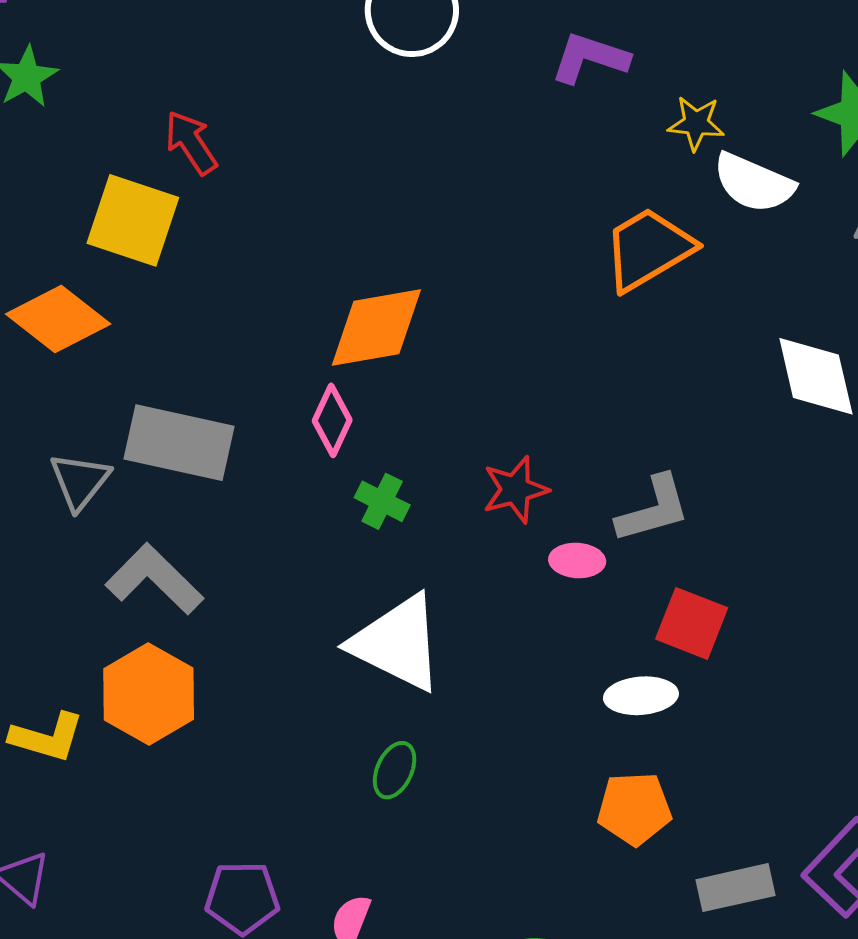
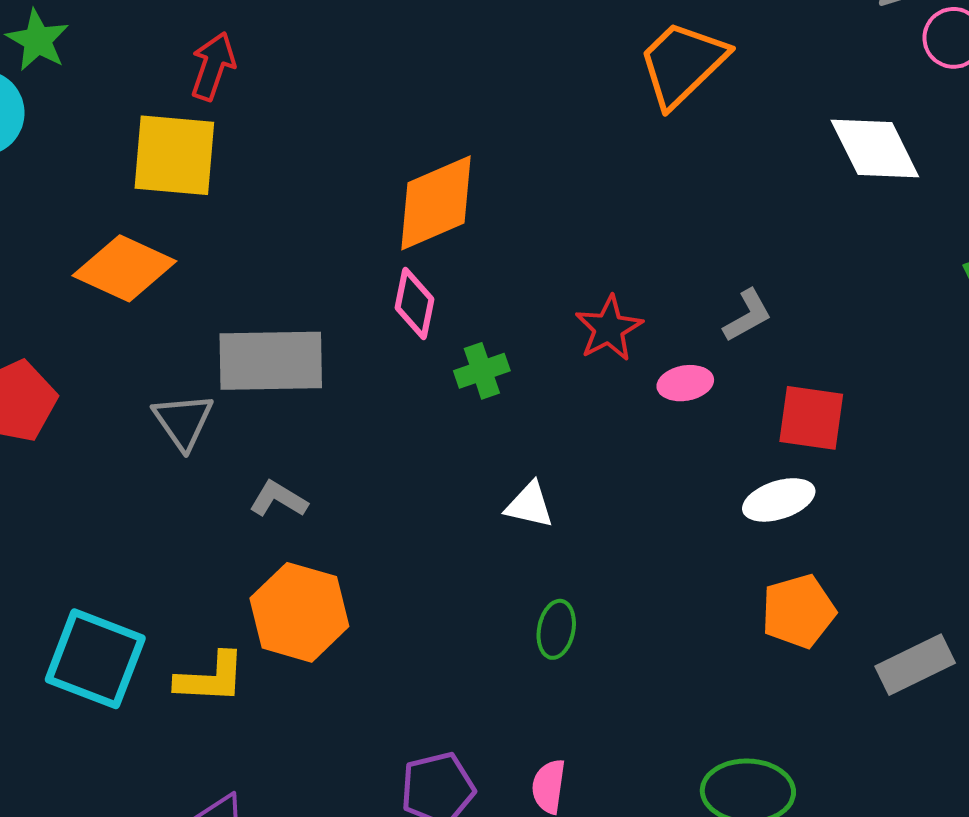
red arrow: (191, 143) -> (213, 66), turned 66
green cross: (382, 501) -> (482, 371), turned -32
gray L-shape: (653, 509) -> (747, 316), size x0.7
gray L-shape: (154, 579) -> (278, 499), size x0.6
white triangle: (397, 643) -> (529, 505), size x0.5

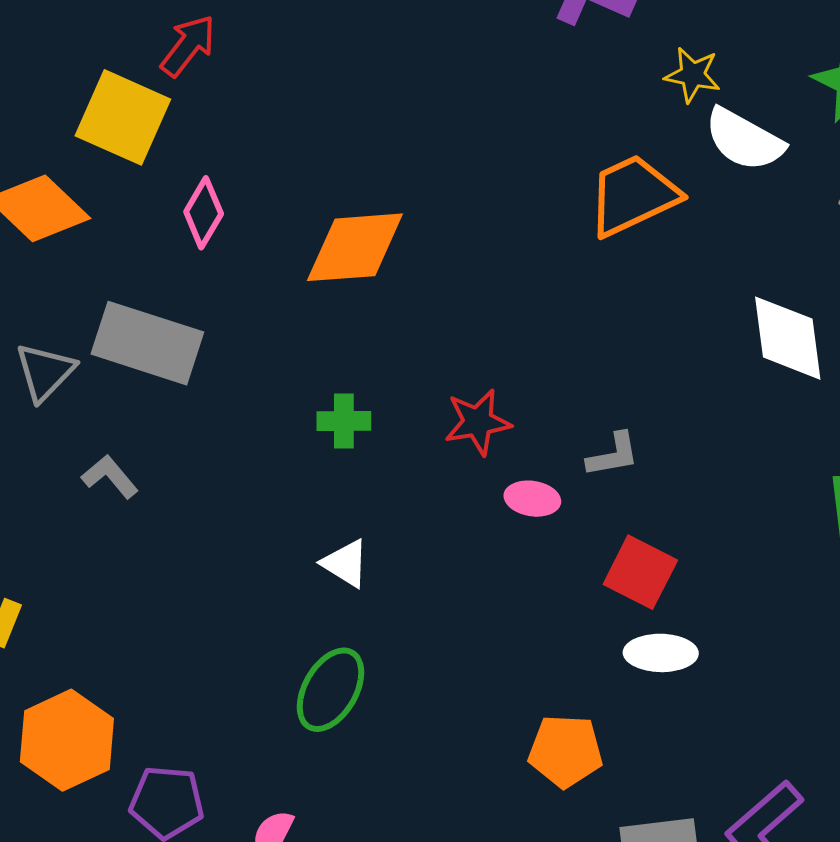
pink diamond: (415, 303) -> (204, 213), moved
white ellipse: (779, 500) -> (661, 653), moved
orange hexagon: (299, 612) -> (67, 740), moved
green ellipse: (556, 629) -> (330, 690), size x1.5

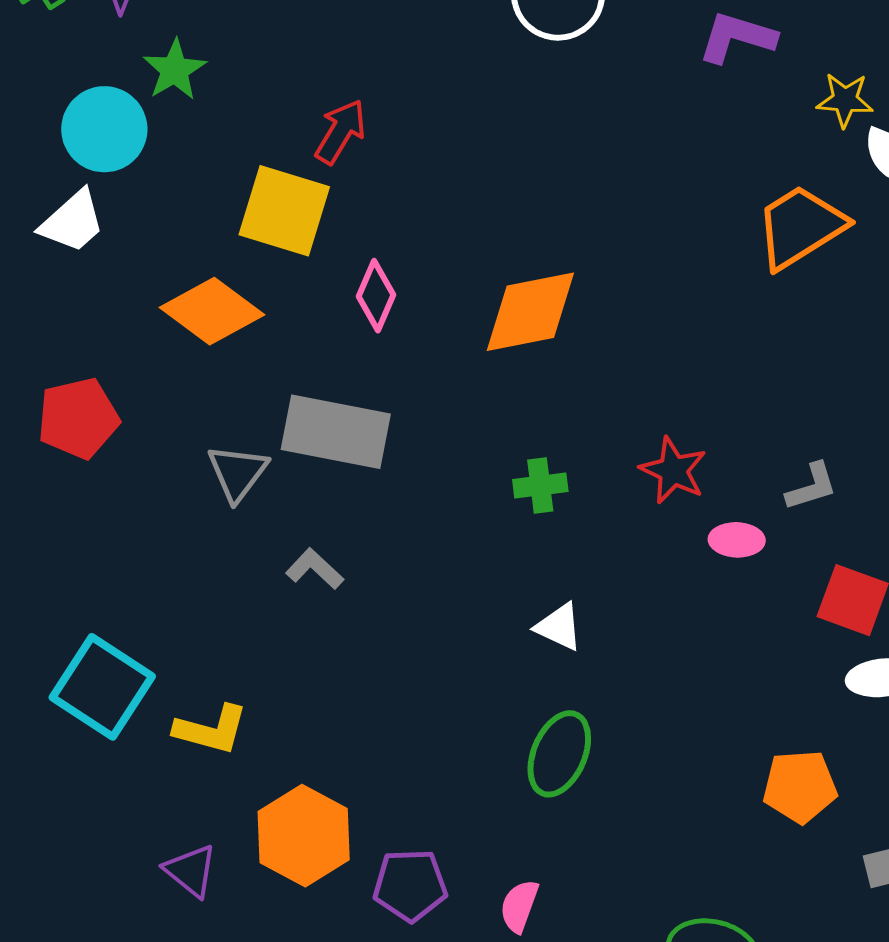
red star: (478, 422) -> (673, 470), turned -30

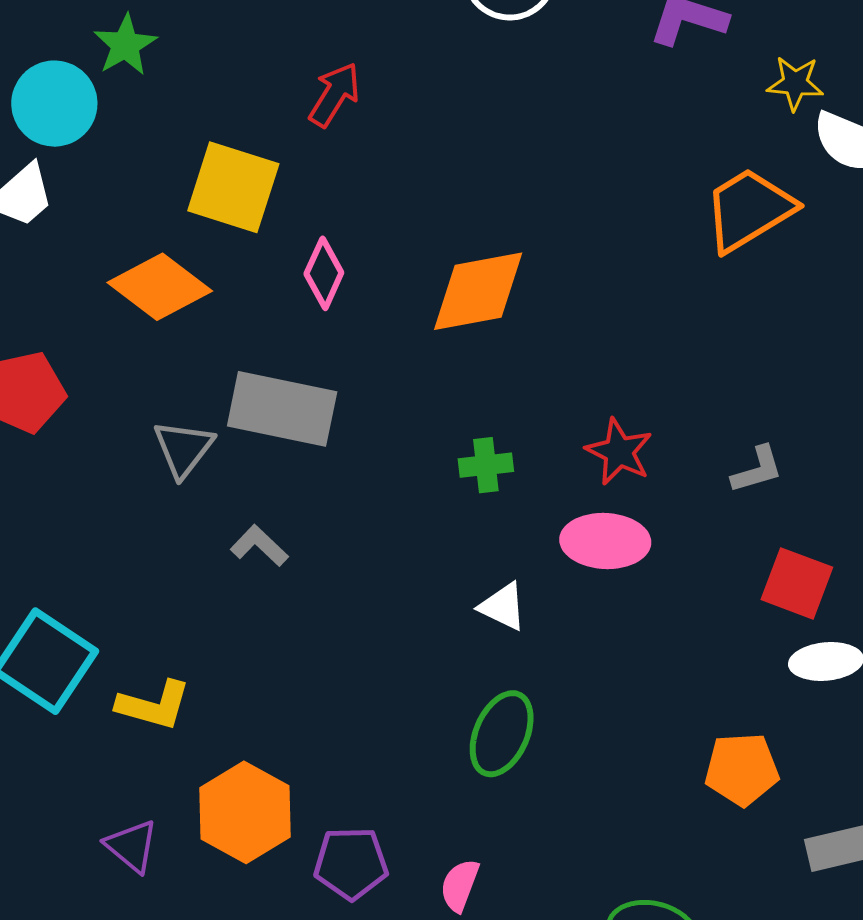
red arrow: (341, 132) -> (334, 95), moved
pink ellipse: (737, 540) -> (605, 541), moved, size x1.6

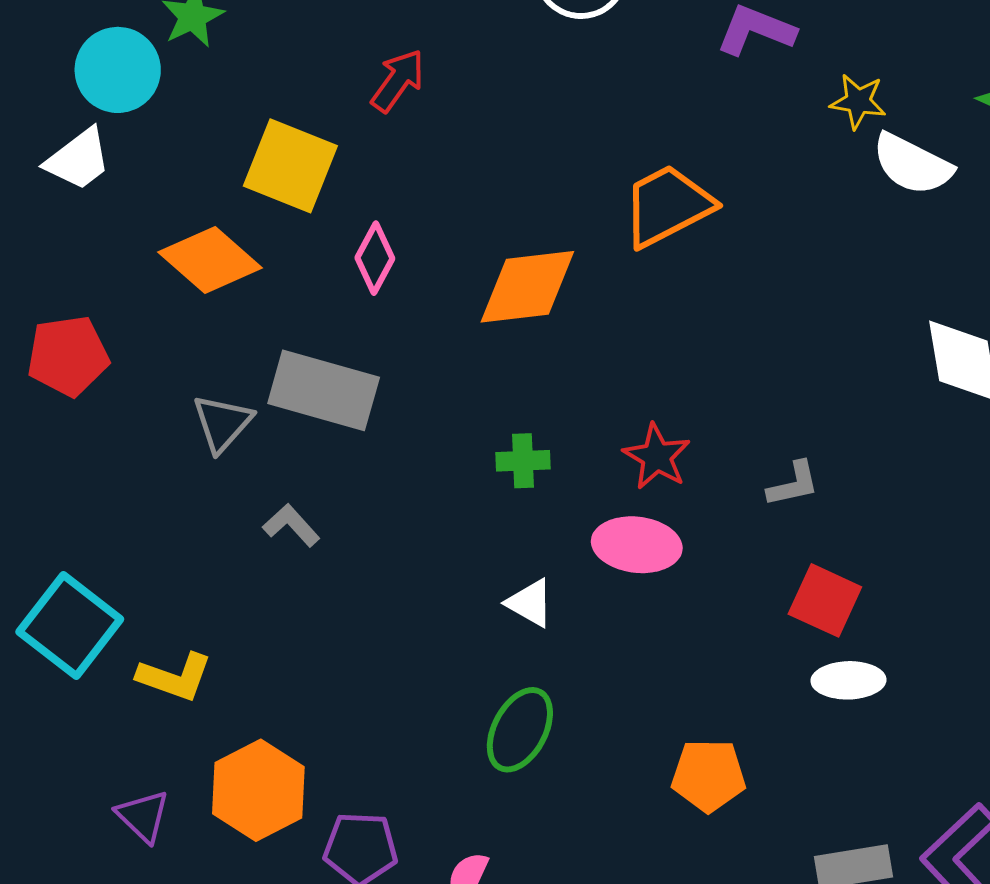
orange trapezoid: (749, 210) -> (667, 206), moved
orange pentagon: (742, 769) -> (708, 775), moved

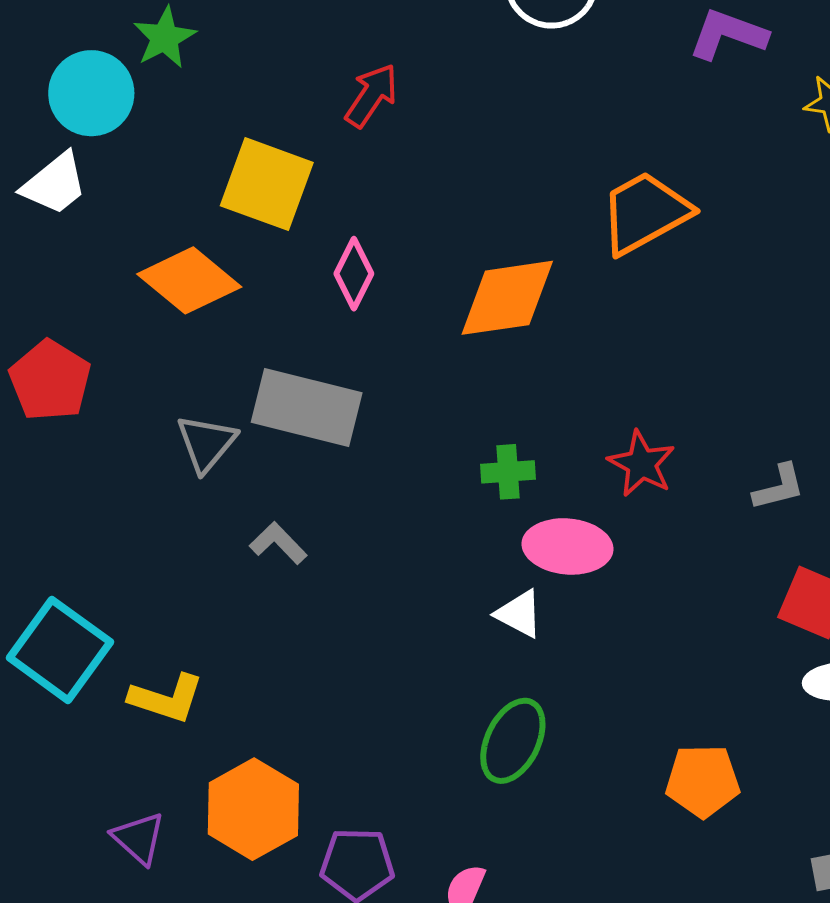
red pentagon: (68, 356) -> (50, 380), turned -30
pink ellipse: (637, 545) -> (567, 546), moved

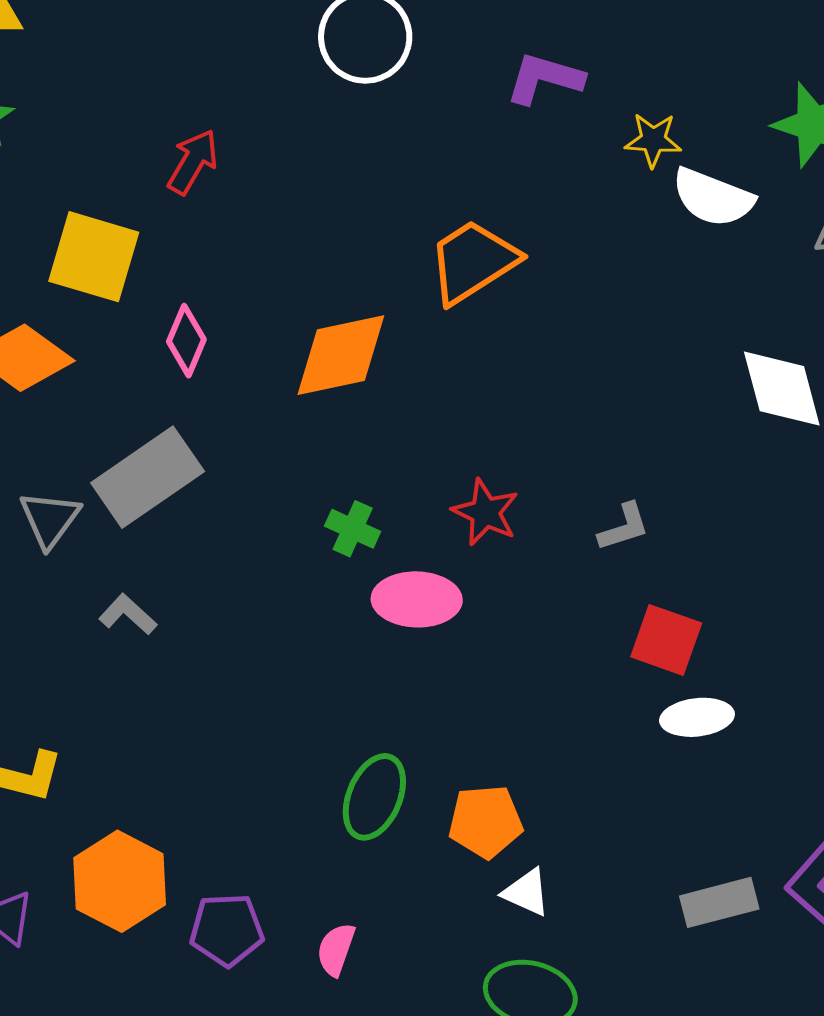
gray rectangle: (307, 407) -> (148, 477), turned -45
green cross: (508, 472) -> (353, 529), turned 32
white triangle: (519, 614) -> (527, 892), moved
orange pentagon: (703, 781) -> (485, 822), moved

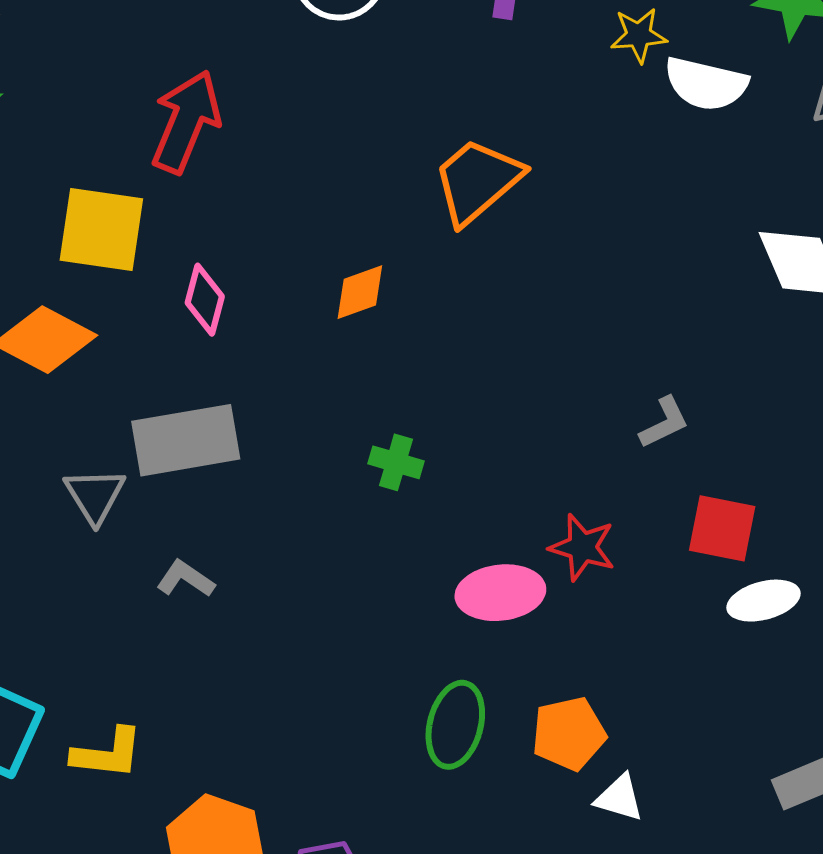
red arrow: (193, 162) -> (186, 122), size x1.5
orange diamond: (341, 355) -> (360, 292), size x0.6
gray rectangle: (148, 477) -> (186, 440), turned 33
red star: (485, 512) -> (582, 547), moved
pink ellipse: (417, 599) -> (500, 593), moved

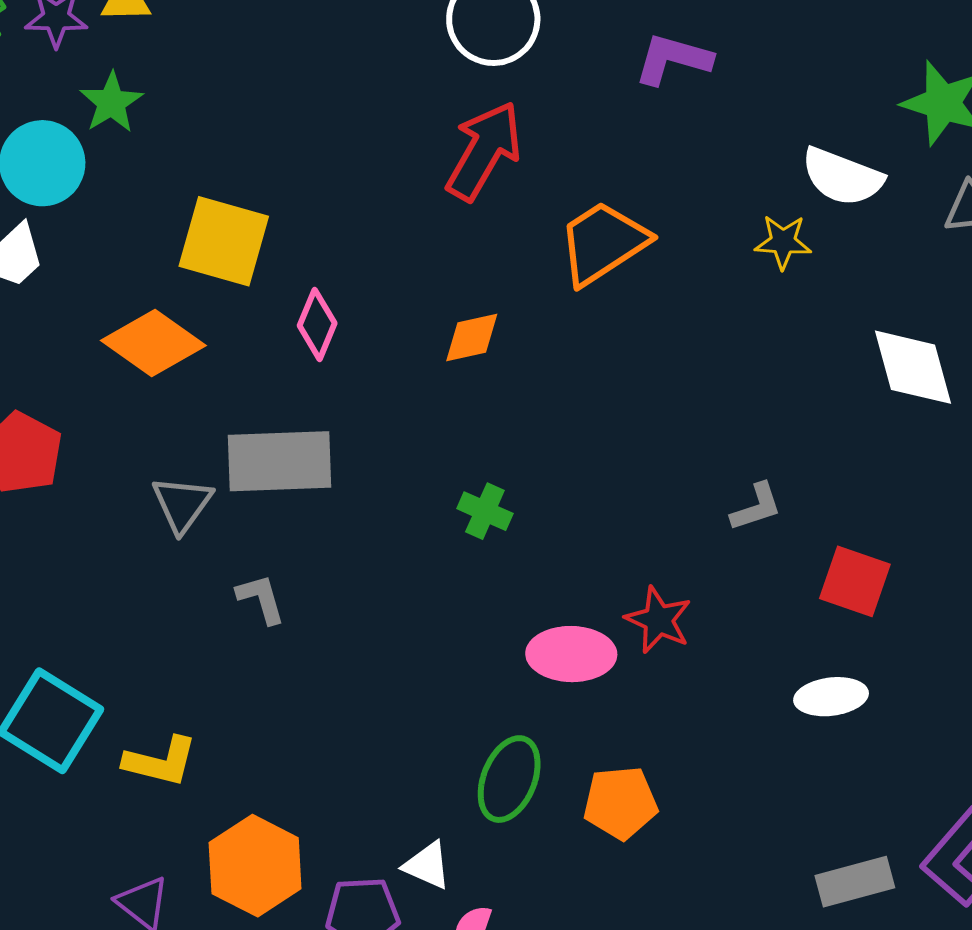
yellow star: (639, 35) -> (783, 242), moved
red arrow: (186, 122) -> (484, 151), moved
red square: (722, 528) -> (855, 581), moved
gray L-shape: (185, 579) -> (261, 599), turned 32
white triangle: (619, 798) -> (427, 865), moved

